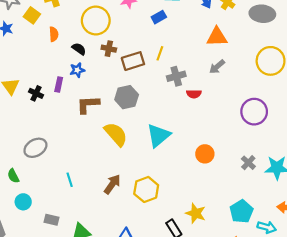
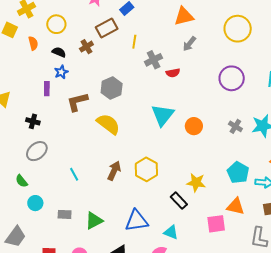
yellow circle: (96, 21) -> (56, 24), moved, size x0.7
brown cross: (109, 49) -> (86, 47), turned -32
brown rectangle: (133, 61) -> (107, 28), moved
black cross: (36, 93) -> (33, 121), moved
cyan triangle: (158, 135) -> (163, 115), moved

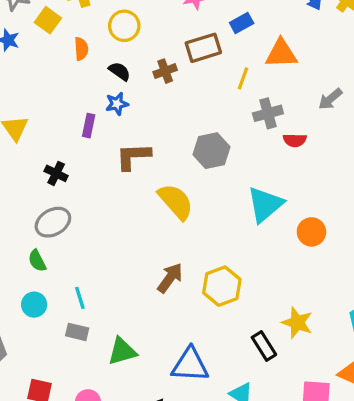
orange triangle: (184, 16) -> (281, 54), moved
gray hexagon: (112, 88) -> (211, 151), moved
cyan line: (74, 174) -> (80, 298), moved
green semicircle: (22, 181) -> (37, 261), moved

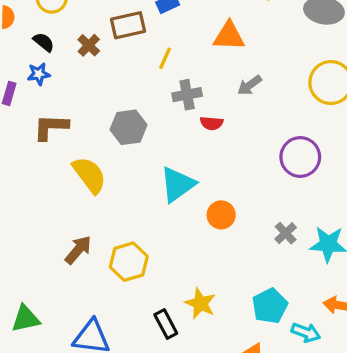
orange triangle: (281, 54) -> (229, 36), moved
brown cross: (165, 71) -> (89, 45), turned -30

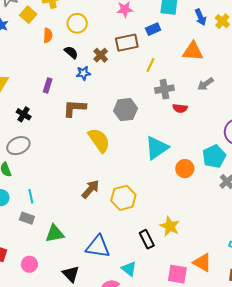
blue star: (39, 74) -> (83, 73), moved
cyan pentagon: (270, 306) -> (214, 156), moved

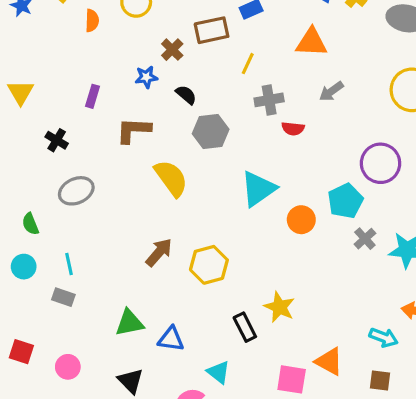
black semicircle: (71, 52) -> (186, 95), moved
gray ellipse: (18, 146) -> (76, 191), moved
green triangle: (55, 234) -> (129, 323), moved
blue triangle: (98, 247) -> (171, 339), size x0.7

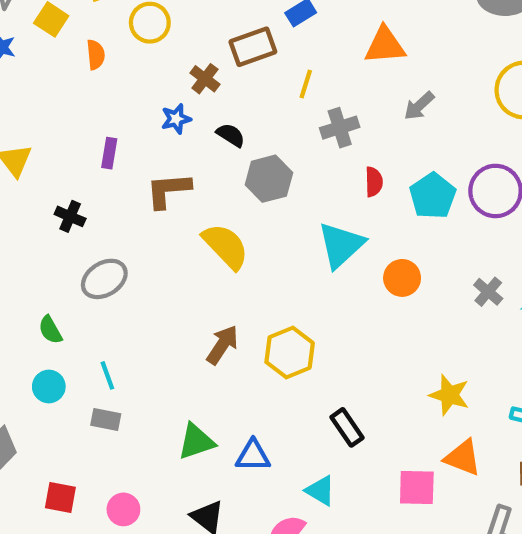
red semicircle: (293, 129) -> (374, 182), moved, turned -90
cyan pentagon: (345, 201) -> (433, 196), moved
yellow star: (279, 307) -> (449, 395), moved

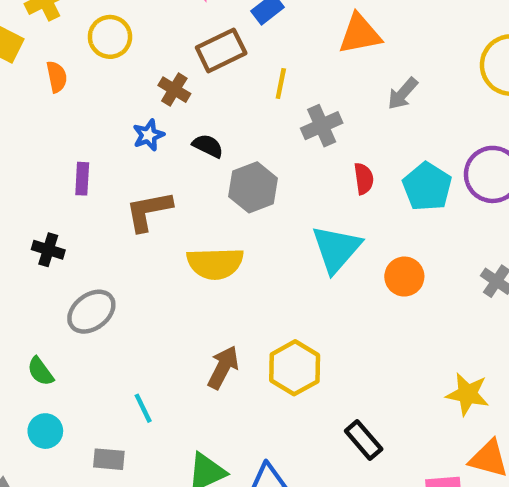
yellow semicircle: (226, 246) -> (215, 263), turned 138
cyan line: (107, 375) -> (143, 408), moved

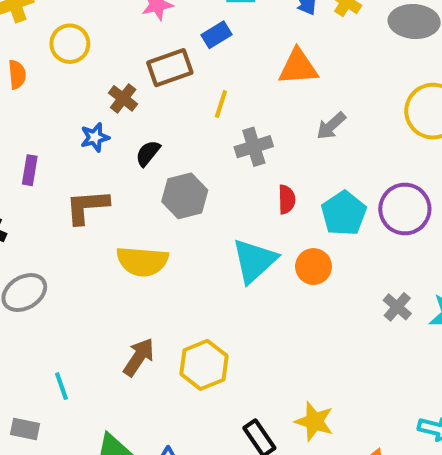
black semicircle: (208, 146) -> (148, 153), turned -84
orange circle: (404, 277) -> (313, 267), moved
yellow star: (468, 394) -> (314, 421), moved

